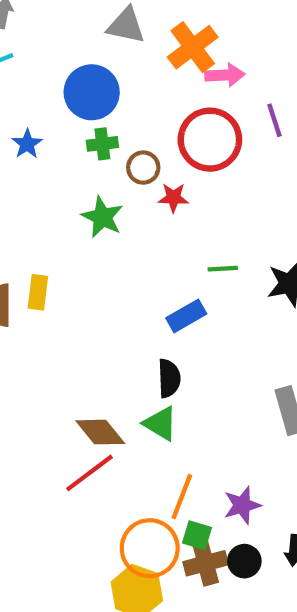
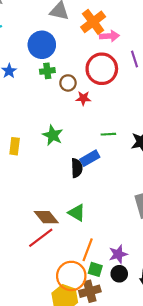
green star: (102, 217) -> (53, 135), moved
black semicircle: (169, 378) -> (77, 168), moved
black circle: (244, 561) -> (119, 274), moved
brown cross: (206, 563) -> (90, 291), moved

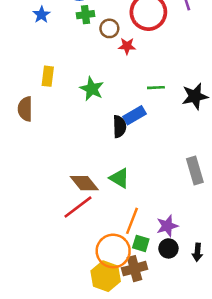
yellow rectangle: (15, 146) -> (48, 76), moved

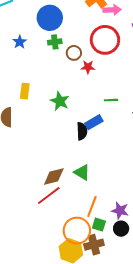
brown diamond: (84, 183) -> (54, 176), turned -65
purple star: (167, 226) -> (120, 211), turned 30

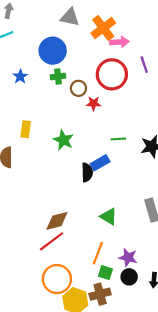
green triangle: (82, 172) -> (109, 217), moved
orange circle: (77, 231) -> (57, 279), moved

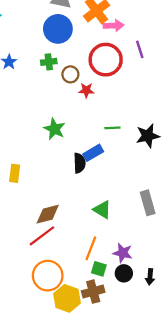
blue circle: (53, 51) -> (58, 29), moved
yellow rectangle: (26, 129) -> (15, 173), moved

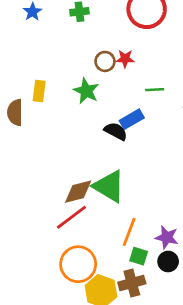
brown circle: (70, 74) -> (105, 61), moved
red star: (86, 90) -> (125, 59), moved
black semicircle: (79, 163) -> (116, 131), turned -60
yellow rectangle: (15, 173) -> (39, 91), moved
green triangle: (102, 210) -> (109, 186), moved, size x1.5

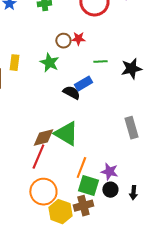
red line: (71, 217) -> (38, 157), turned -30
green square: (139, 256) -> (88, 186), size x1.5

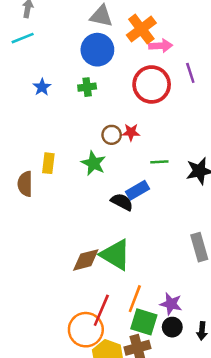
red line: (38, 157) -> (101, 310), moved

